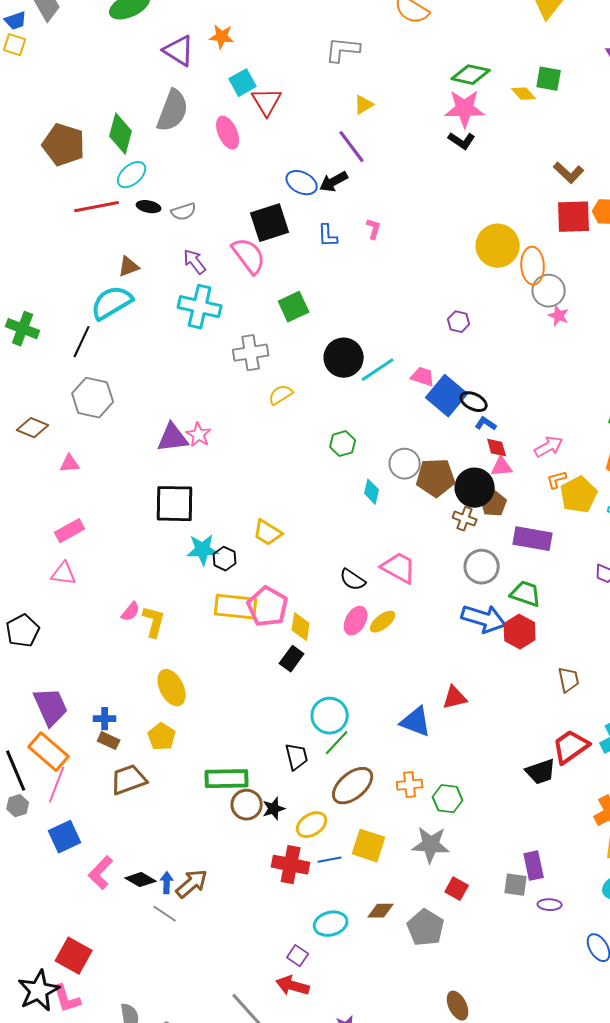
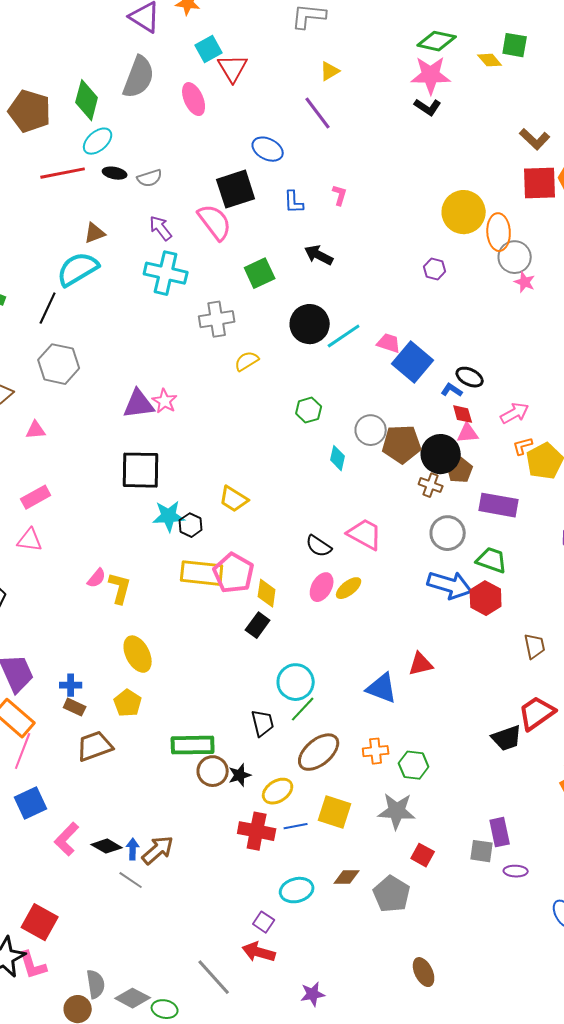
black arrow: (334, 182) -> (319, 255), moved, turned 56
purple hexagon: (459, 322) -> (435, 269), moved
black ellipse: (474, 402) -> (470, 377), moved

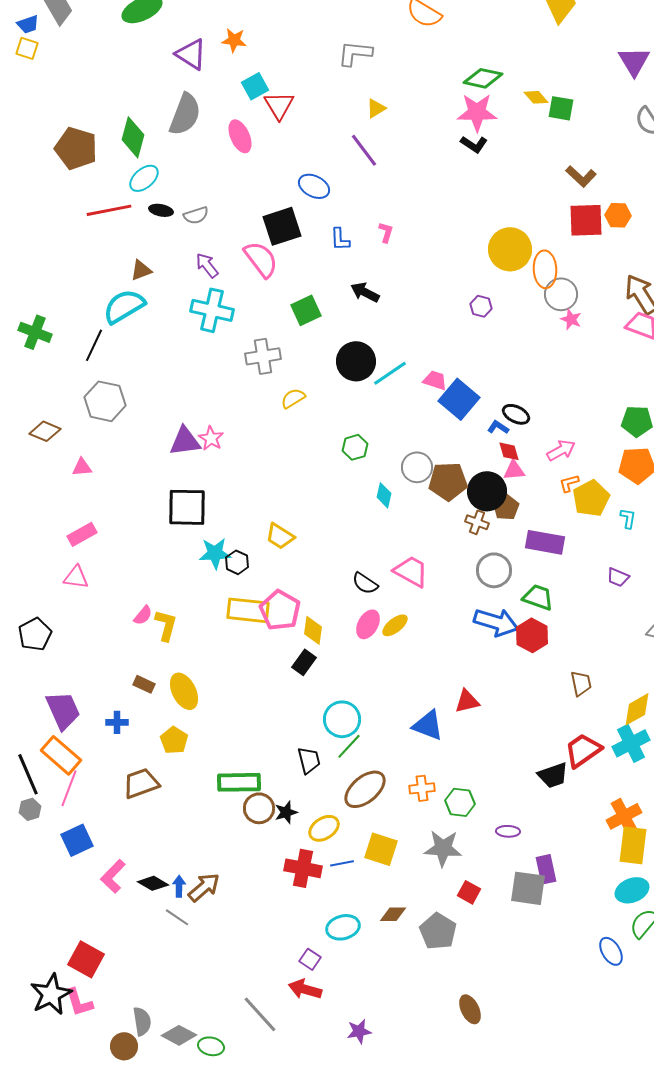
green square: (515, 45) -> (561, 108), moved
brown rectangle: (75, 707) -> (144, 684), moved
gray square: (482, 851) -> (528, 888), size x1.5
purple ellipse: (516, 871) -> (508, 831), moved

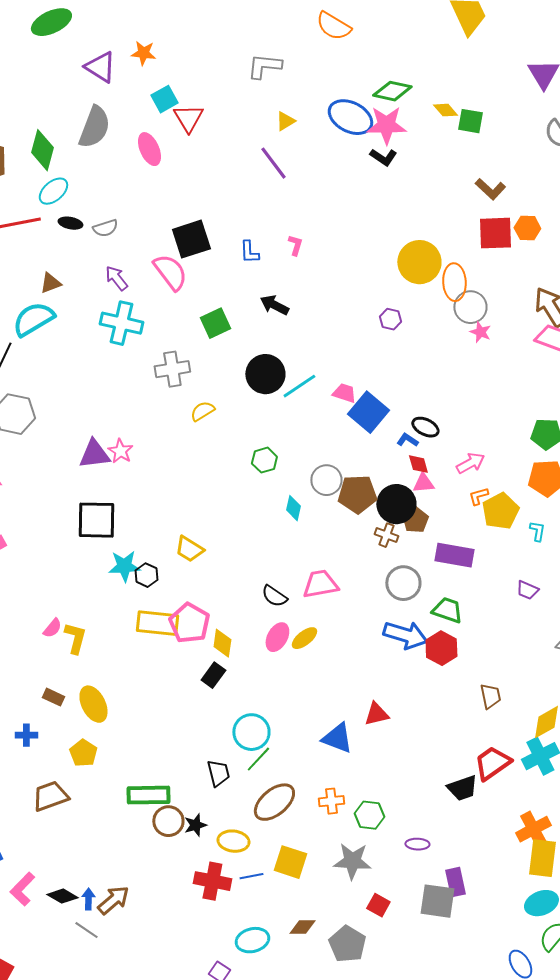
blue ellipse: (314, 186) -> (350, 117), moved, size x1.4
pink trapezoid: (411, 571) -> (320, 584), turned -39
yellow ellipse: (324, 828) -> (233, 841), turned 40

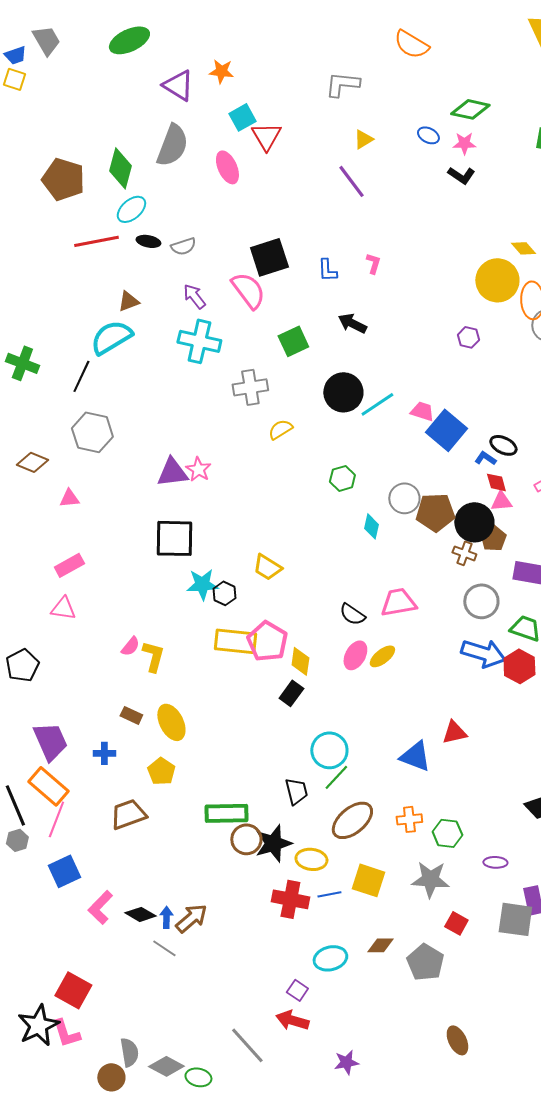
yellow diamond: (445, 110) -> (523, 248), moved
blue ellipse: (350, 117) -> (428, 135), size x0.5
pink star: (386, 125) -> (464, 143), size x0.6
black star: (195, 825) -> (273, 843), size x1.6

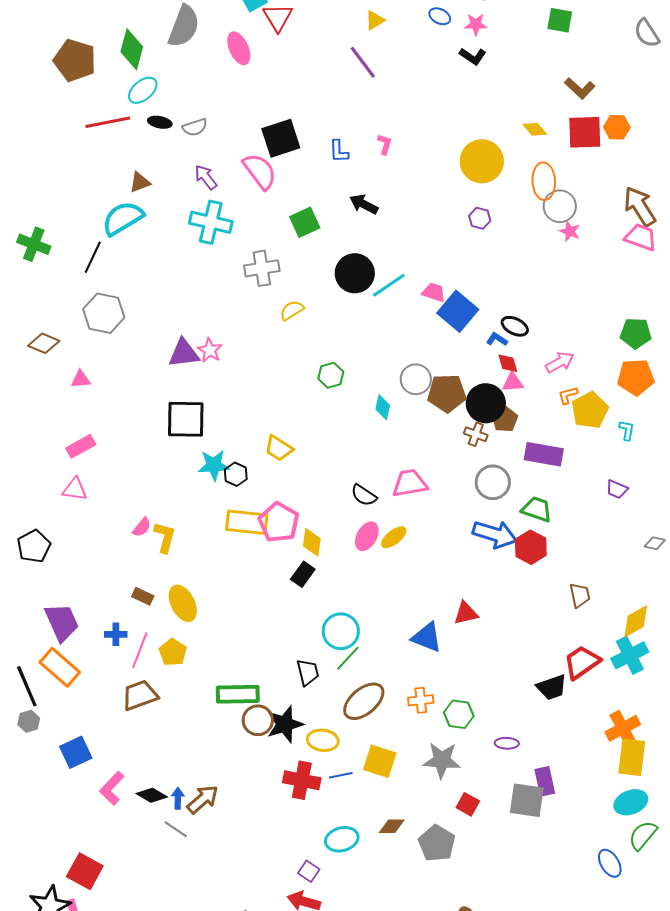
yellow circle: (497, 280) -> (482, 161), moved
green hexagon: (342, 478) -> (331, 375), moved
pink line: (56, 819) -> (140, 650), moved

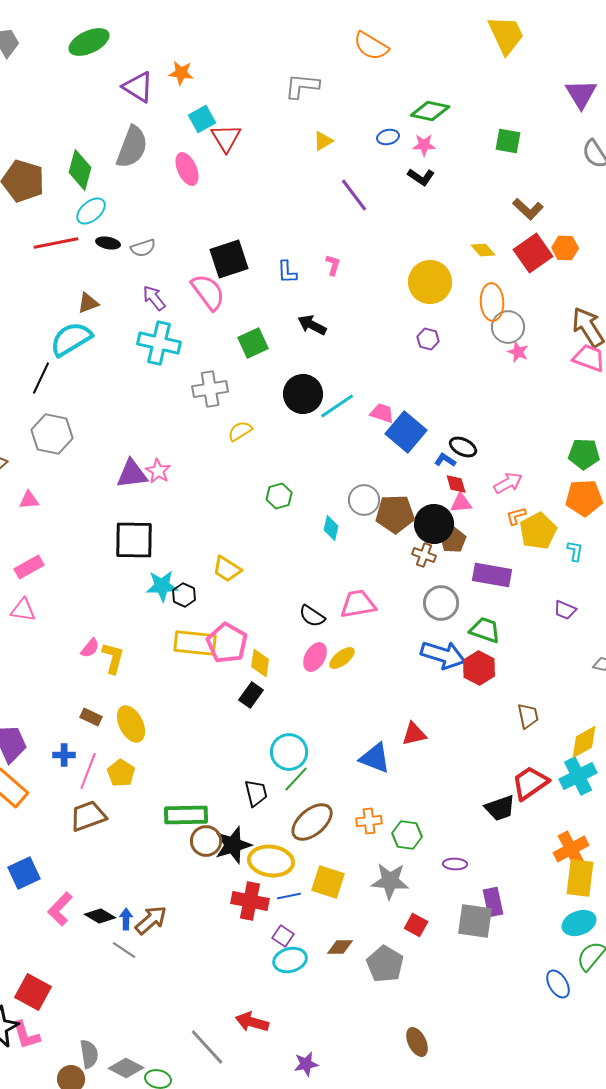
blue ellipse: (440, 16) -> (388, 137), turned -40
purple line: (363, 62) -> (354, 195), moved
red square: (585, 132) -> (533, 253), turned -33
yellow ellipse: (323, 740) -> (271, 861), size x1.4
purple square: (309, 871) -> (283, 936), moved

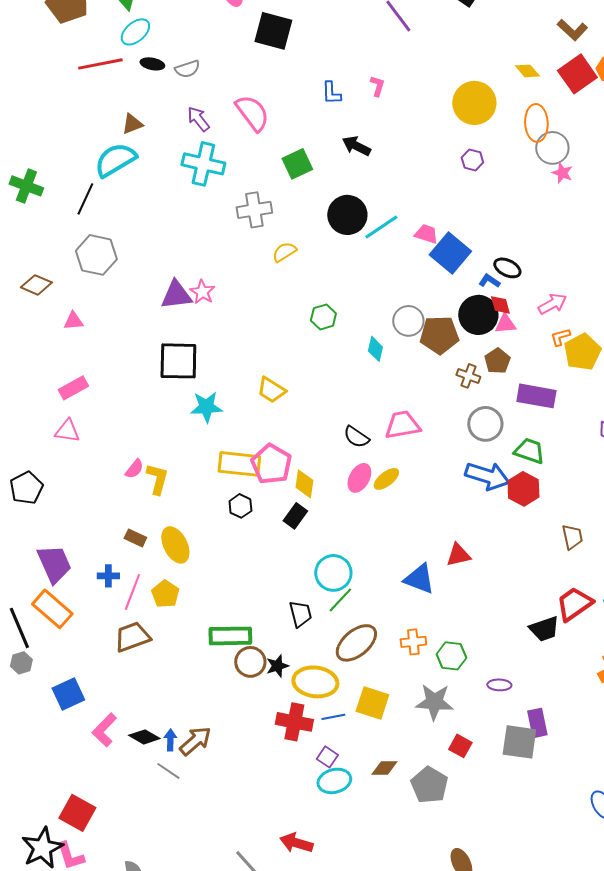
black square: (229, 259) -> (273, 31), moved, turned 33
black circle: (434, 524) -> (478, 315), moved
black hexagon: (184, 595) -> (240, 506), moved
black star: (233, 845) -> (277, 666), size x0.6

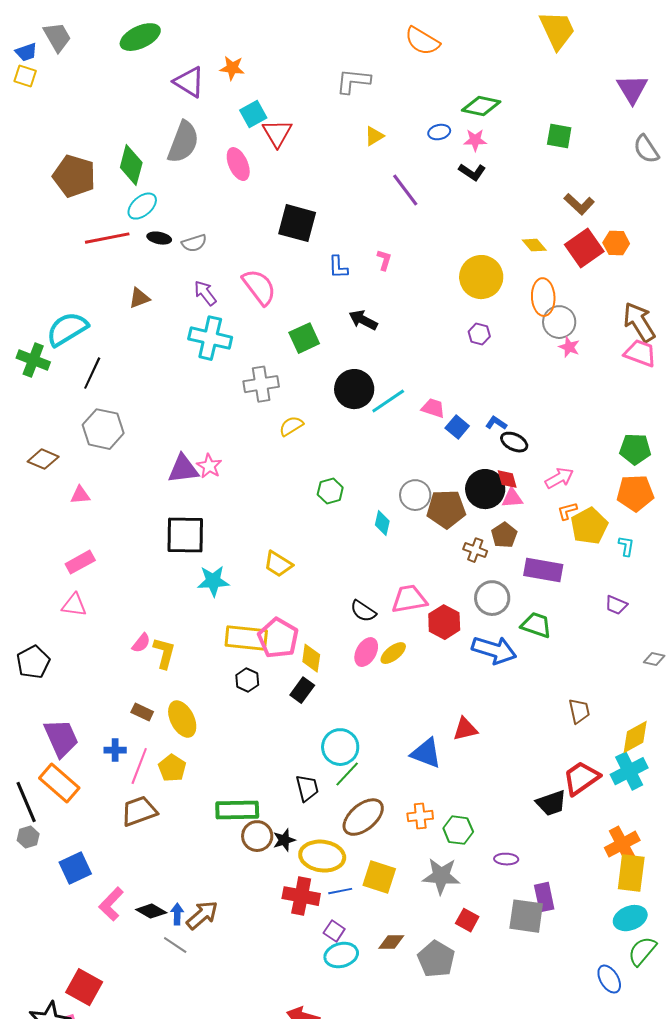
black square: (273, 31) -> (297, 223), moved
cyan semicircle: (115, 160) -> (67, 329), moved
blue square: (450, 253) -> (457, 427), size x0.6
blue L-shape: (489, 281) -> (496, 423), moved
red hexagon: (523, 489) -> (444, 622), moved

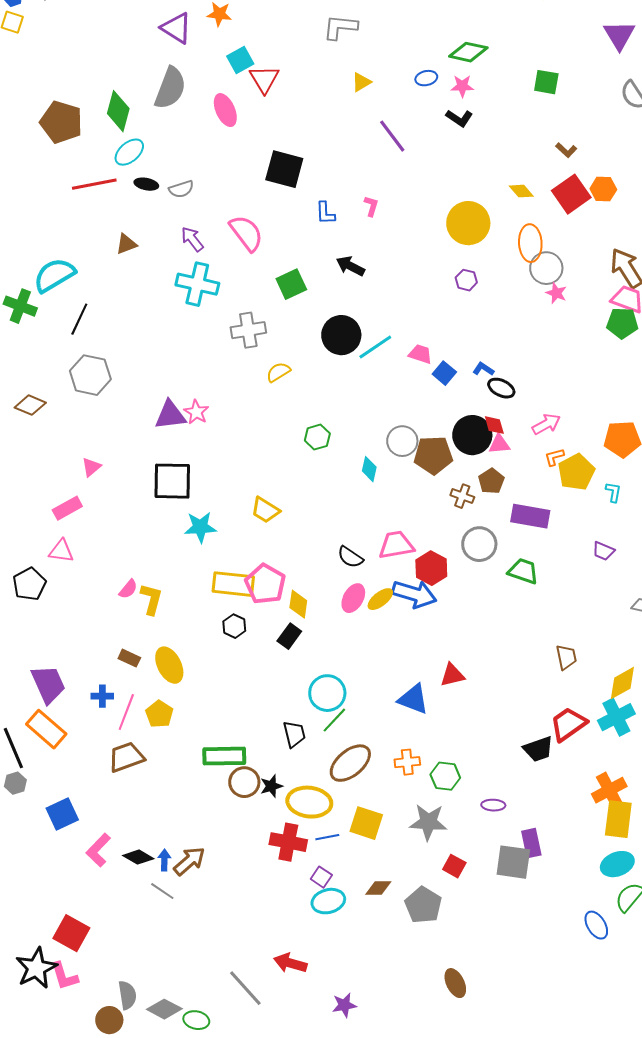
brown L-shape: (579, 204) -> (566, 150), size x0.7
green pentagon: (635, 449) -> (622, 323), moved
pink triangle: (80, 495) -> (91, 467), moved, turned -35
blue arrow: (494, 650) -> (414, 594), moved
black pentagon: (33, 662) -> (29, 584), moved

